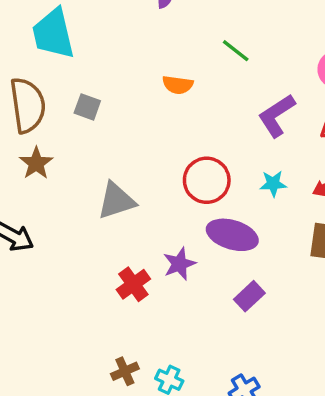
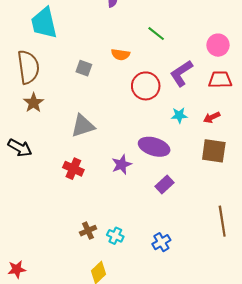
gray square: (87, 107) -> (84, 68), moved
red circle: (207, 180) -> (146, 86), moved
red cross: (133, 284) -> (73, 169), moved, turned -30

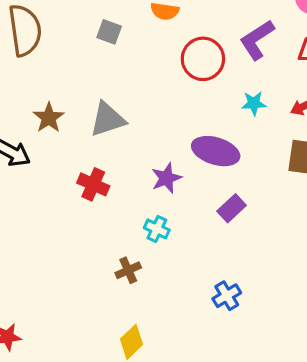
brown star: (34, 103) -> (49, 118), moved
brown cross: (88, 231) -> (128, 270), moved
cyan cross: (115, 236) -> (157, 229), moved

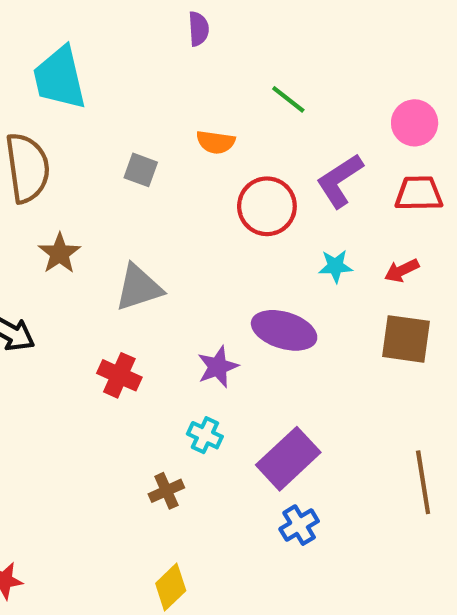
brown star: (49, 118) -> (59, 253), moved
purple rectangle: (232, 208) -> (288, 459), moved, size x1.6

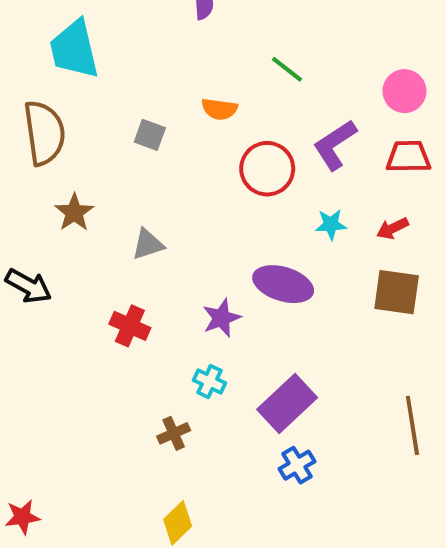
gray triangle: (139, 288) -> (148, 244), size x0.7

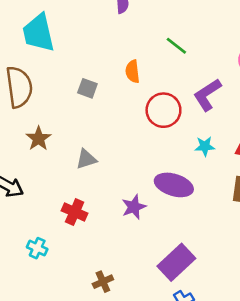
orange semicircle: (219, 109) -> (133, 72), turned 75
cyan cross: (209, 382) -> (37, 248), moved

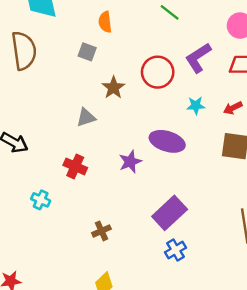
orange semicircle: (133, 72) -> (105, 22), moved
brown star: (38, 139) -> (113, 88), moved

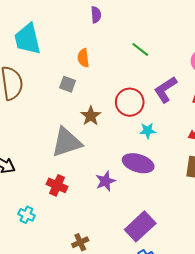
cyan star: (196, 106) -> (148, 131), moved
gray triangle: (86, 117) -> (66, 142), size x1.8

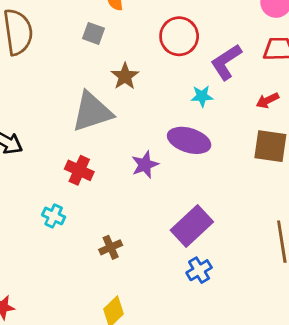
purple L-shape: (165, 90) -> (226, 62), moved
red circle: (130, 102) -> (179, 36), moved
cyan cross: (26, 215) -> (54, 216), moved

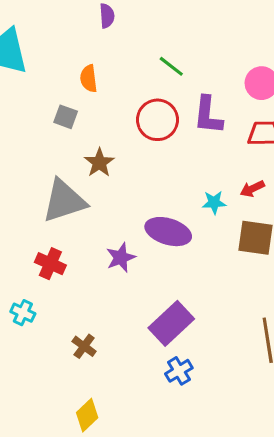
purple L-shape: (226, 62) -> (208, 115), moved, turned -51
cyan star: (202, 96) -> (214, 202), moved
brown cross: (111, 247) -> (84, 346), turned -30

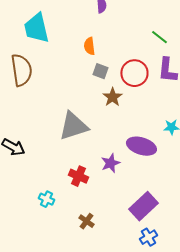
green line: (171, 66) -> (159, 37), moved
gray square: (66, 117) -> (100, 71), moved
brown star: (99, 163) -> (112, 97), moved
red cross: (50, 264) -> (78, 176), moved

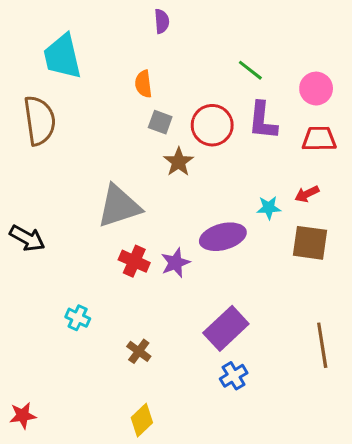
purple ellipse: (141, 146) -> (223, 237), turned -32
red cross: (78, 176) -> (134, 261), moved

